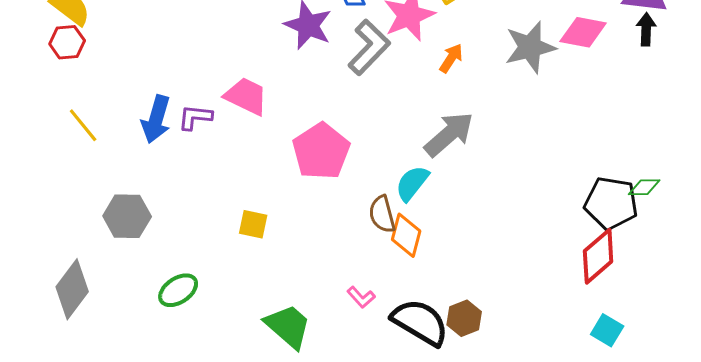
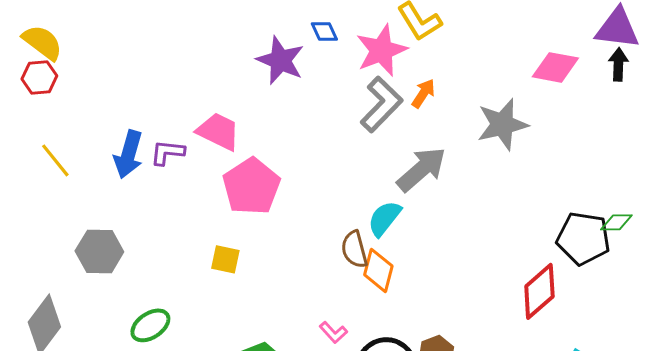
gray L-shape: (369, 47) -> (381, 104), moved
gray star: (530, 47) -> (502, 124), moved
pink pentagon: (321, 151) -> (251, 186), moved
red diamond: (598, 256) -> (539, 291), moved

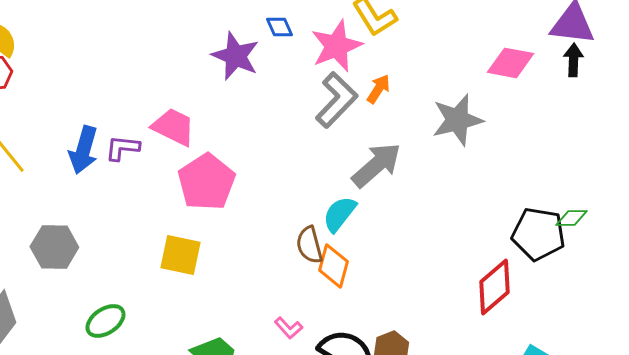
yellow square: (225, 259) -> (180, 255), size x1.4

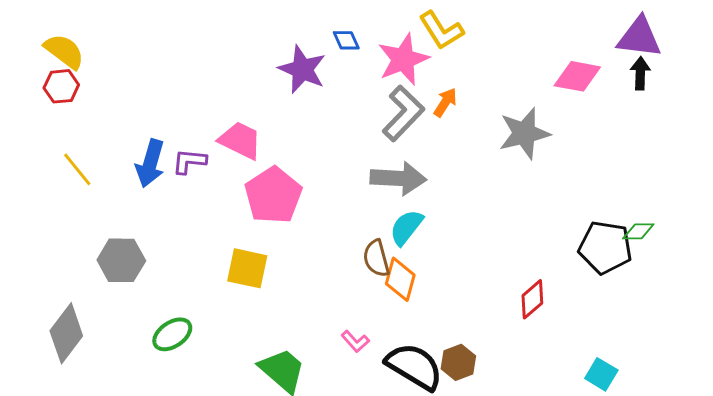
gray arrow: (376, 165) -> (398, 178), moved, turned 44
red diamond: (494, 287) -> (532, 299), moved, size x0.7

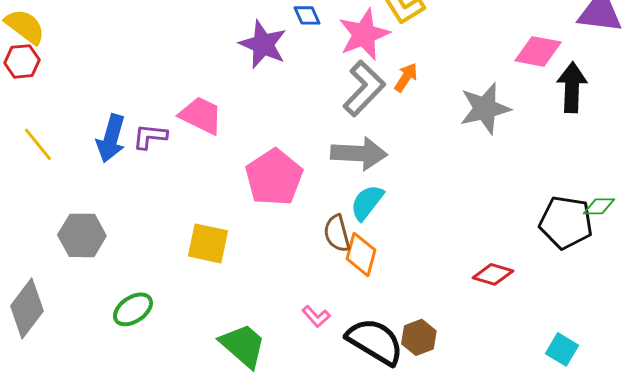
black arrow: (640, 73) -> (572, 87), moved, size x1.5
pink pentagon: (273, 195) -> (274, 177), moved
red diamond: (532, 299) -> (493, 274), turned 57

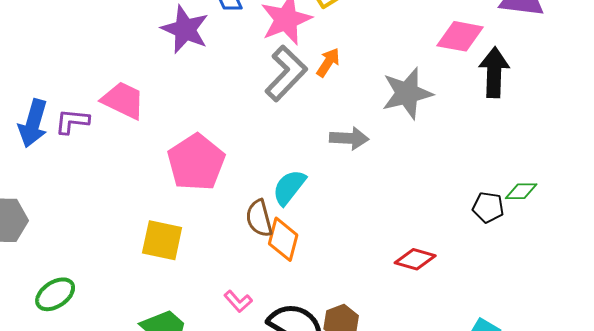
gray arrow: (359, 153) -> (349, 138), moved, size x0.7
black pentagon: (566, 222) -> (488, 207), size x0.6
yellow square: (208, 243) -> (162, 240), moved

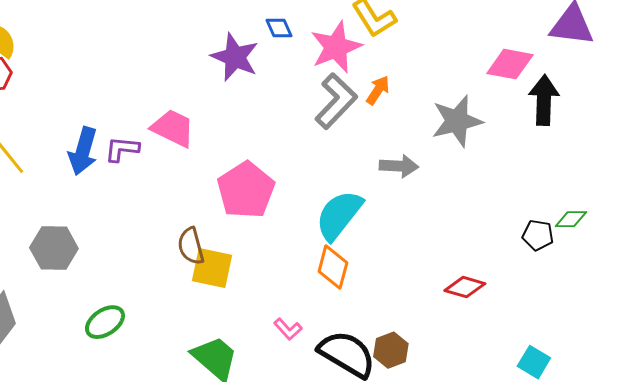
cyan semicircle: (289, 187) -> (339, 215), size x1.4
brown semicircle: (259, 218) -> (191, 246), moved

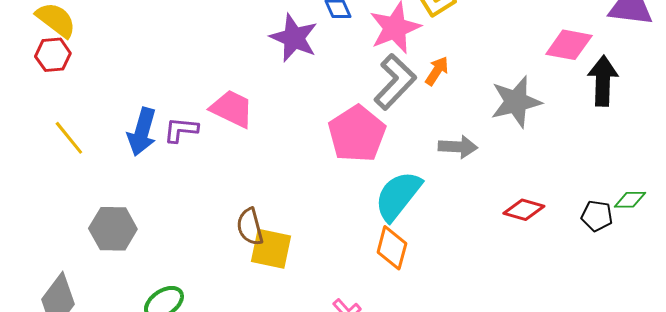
pink pentagon: (246, 190) -> (357, 134), moved
red diamond: (465, 287) -> (524, 210), moved

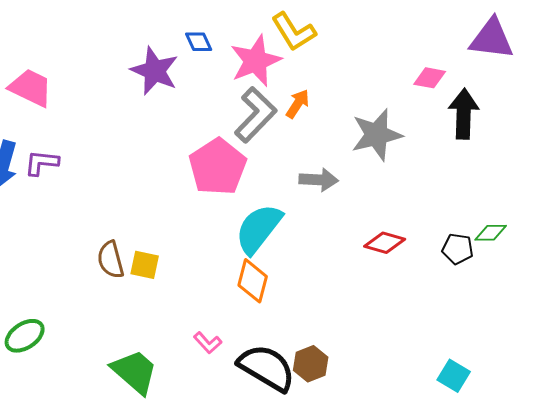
pink diamond: (569, 45) -> (430, 78), size x0.7
pink trapezoid: (232, 109) -> (31, 88), moved
yellow square: (271, 249) -> (145, 265), moved, size x0.7

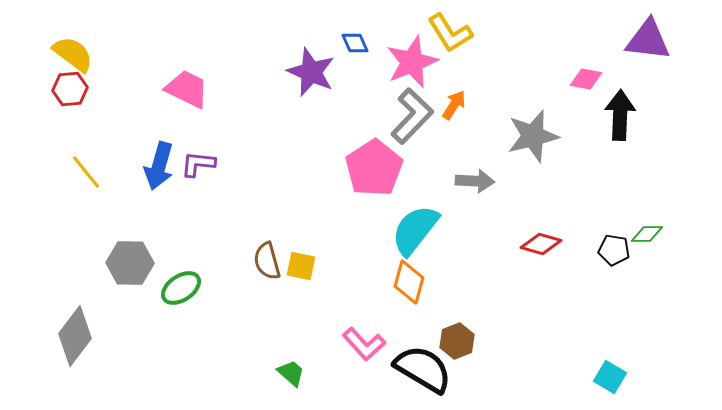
green ellipse: (25, 336) -> (181, 288), moved
pink L-shape: (208, 343) -> (364, 344), size x1.5
brown hexagon: (311, 364) -> (457, 341), moved
green trapezoid: (135, 372) -> (291, 373), size x0.6

